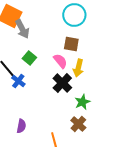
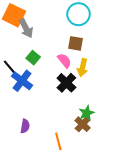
blue cross: (18, 81) -> (22, 81), size x1.5
green star: (82, 102) -> (87, 113), moved

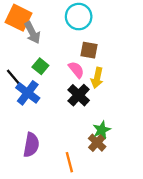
cyan circle: (79, 14) -> (79, 17), moved
purple semicircle: (25, 126) -> (31, 145), size x1.5

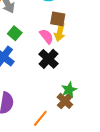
yellow arrow: (97, 78) -> (60, 32), moved
orange line: (69, 162) -> (40, 118), turned 54

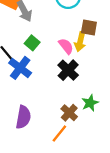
brown square: (58, 19) -> (89, 28), moved
brown cross: (65, 101) -> (69, 113), moved

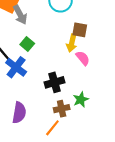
pink semicircle: (66, 46) -> (83, 58), moved
black cross: (68, 70) -> (54, 82), moved, turned 30
brown cross: (69, 113) -> (62, 109), turned 35

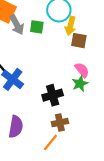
yellow arrow: (72, 43) -> (70, 26), moved
green square: (27, 44) -> (37, 27), moved, turned -32
green star: (81, 100) -> (80, 84), moved

